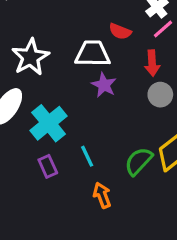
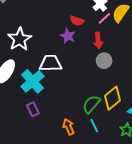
white trapezoid: (93, 54) -> (51, 63), moved
purple star: (104, 85) -> (68, 36), moved
cyan line: (87, 156) -> (94, 126), moved

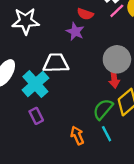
white star: (20, 39) -> (26, 21), moved, turned 30
red arrow: (98, 40) -> (114, 79), moved
gray circle: (104, 61) -> (117, 59), size x1.5

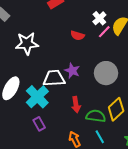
purple star: (75, 32) -> (72, 71), moved
red arrow: (114, 79) -> (76, 105), moved
green semicircle: (103, 109) -> (96, 116), turned 60

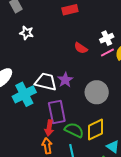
white star: (27, 43) -> (27, 33), moved, size x0.6
red arrow: (76, 105) -> (49, 128), moved
purple rectangle: (39, 124) -> (57, 112), moved, size x1.6

